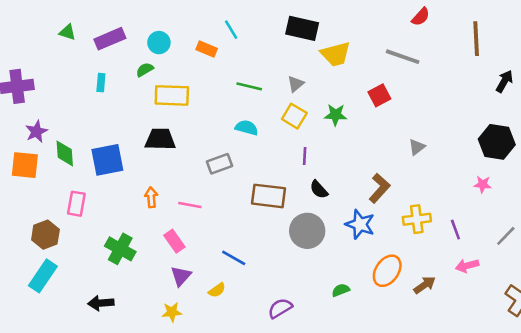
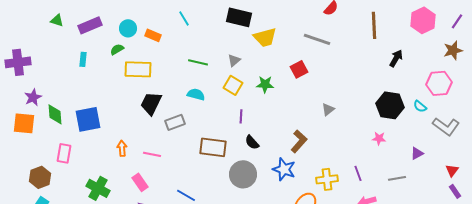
orange rectangle: (207, 49) -> (153, 35), moved
black trapezoid: (160, 139) -> (151, 103), moved, turned -65
yellow cross: (417, 219) -> (327, 179), moved
gray line: (506, 236) -> (397, 178), turned 36

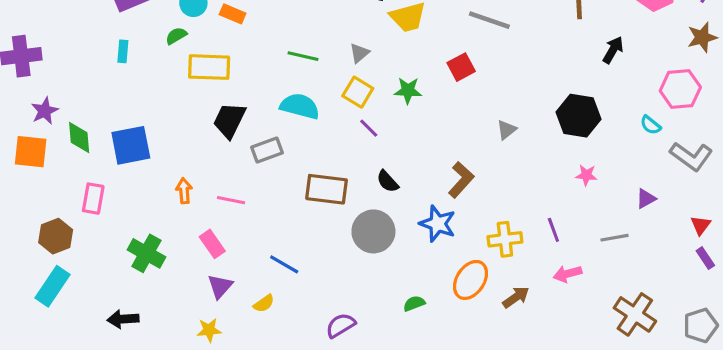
cyan semicircle: (196, 94) -> (300, 106), size x1.4
black hexagon: (390, 105) -> (579, 116), moved
purple line: (241, 116) -> (369, 128), moved, turned -48

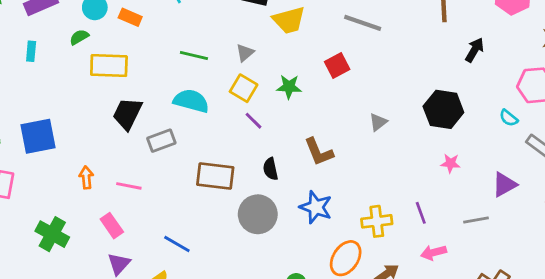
brown L-shape: (461, 180) -> (319, 152), moved, turned 116
black semicircle: (388, 181) -> (271, 169), turned 30
purple triangle: (646, 199) -> (504, 185), size x1.4

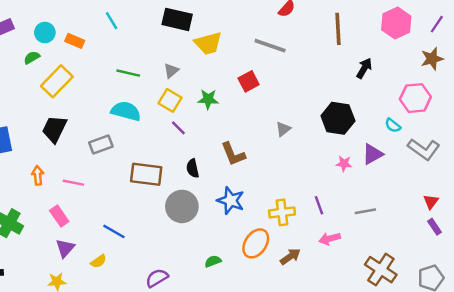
yellow rectangle: (109, 65) -> (57, 81), turned -48
black trapezoid: (127, 114) -> (54, 129), moved
purple triangle: (504, 185) -> (373, 154), moved

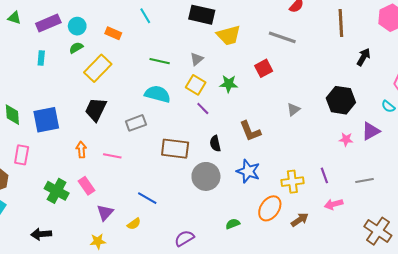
cyan circle: (45, 33) -> (77, 26), moved
pink rectangle: (59, 216) -> (86, 186), moved

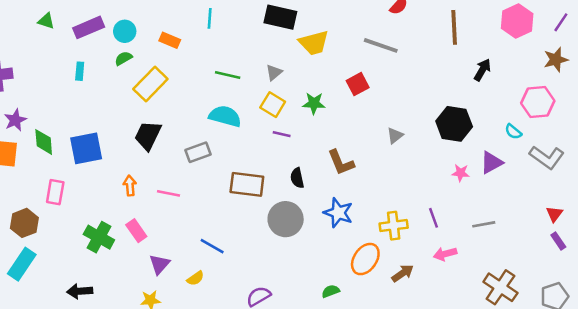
cyan line: (145, 16) -> (210, 18), turned 35
purple line: (203, 108) -> (282, 134), turned -32
green semicircle: (233, 224) -> (331, 291), moved

